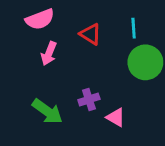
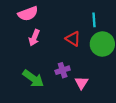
red triangle: (90, 34) -> (73, 39), moved
pink triangle: (116, 117) -> (81, 83), turned 32

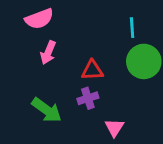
red triangle: (73, 39) -> (92, 70), moved, turned -35
pink triangle: (81, 83) -> (114, 128), moved

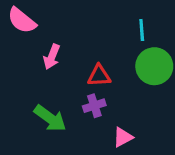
pink semicircle: (39, 19) -> (22, 20), moved, turned 60
pink triangle: (114, 128) -> (123, 137), turned 30

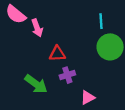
pink arrow: (52, 57) -> (37, 28), moved, turned -42
red triangle: (99, 76) -> (57, 54), moved

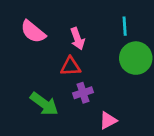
pink semicircle: (16, 14) -> (33, 32), moved
pink arrow: (37, 28) -> (77, 39), moved

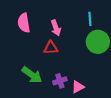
pink semicircle: (33, 32) -> (24, 23), turned 42
purple cross: (83, 93) -> (60, 81), moved

